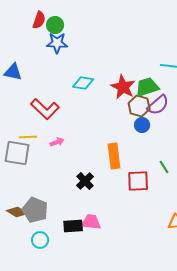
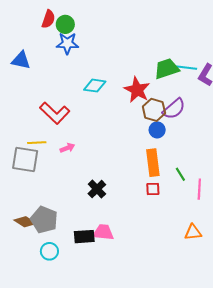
blue triangle: (13, 72) -> (21, 60), moved
green trapezoid: (147, 87) -> (167, 69), moved
orange rectangle: (114, 156) -> (153, 163), moved
red square: (138, 181) -> (153, 189), size x0.6

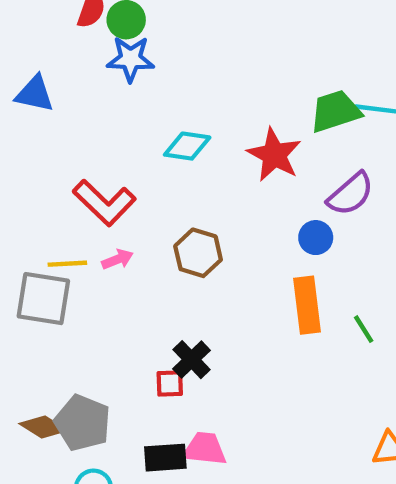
brown hexagon: (154, 110) -> (198, 253), moved
pink arrow: (67, 148) -> (117, 259), moved
red square: (153, 189) -> (170, 384), moved

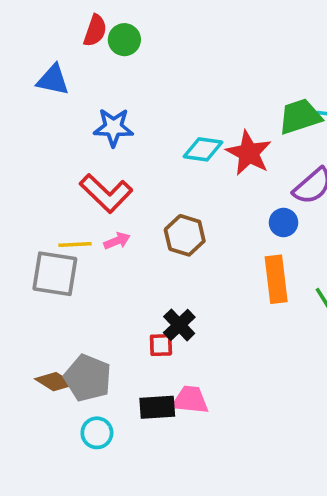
blue star: (131, 59) -> (113, 127), moved
blue triangle: (35, 94) -> (53, 80), moved
cyan diamond: (187, 146) -> (203, 149), moved

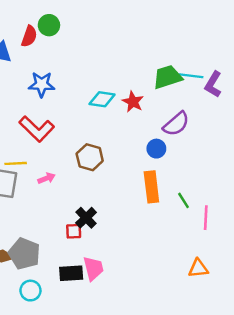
red semicircle: (95, 31) -> (29, 36), moved
red star: (249, 153) -> (133, 102), size x0.7
pink arrow: (117, 241) -> (47, 178), moved
pink trapezoid: (190, 400) -> (93, 268), turned 70

